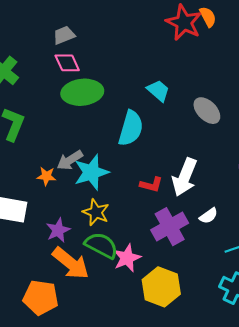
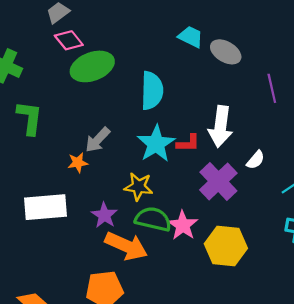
cyan trapezoid: (158, 91) -> (191, 37), moved
cyan star: (91, 172) -> (156, 144), moved

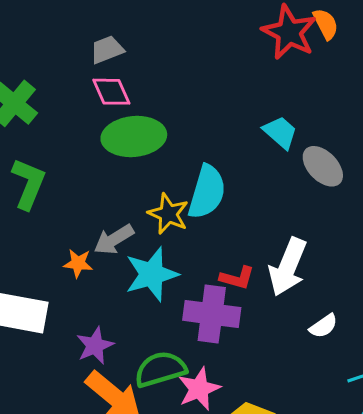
cyan star: (156, 144) -> (152, 274), moved
purple cross: (218, 181) -> (212, 314), moved, turned 36
yellow star: (139, 187) -> (168, 214), moved
green semicircle: (153, 219) -> (160, 369), turned -45

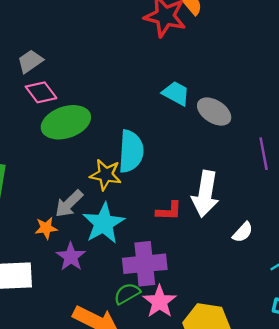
purple cross: (212, 314) -> (145, 264), moved
purple star: (95, 346) -> (71, 257), moved
green semicircle: (160, 369) -> (127, 294), size x0.7

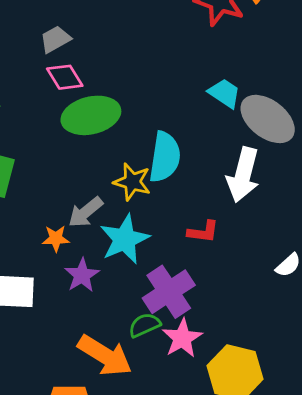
gray ellipse: (214, 112) -> (268, 119), size x1.4
white arrow: (205, 194) -> (243, 175), moved
purple cross: (145, 264) -> (169, 292), turned -33

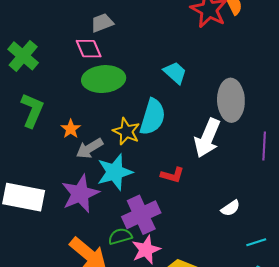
gray trapezoid: (55, 39) -> (102, 23), moved
cyan trapezoid: (224, 93) -> (175, 73), moved
gray ellipse: (268, 119) -> (231, 100), turned 42
orange star: (56, 238) -> (71, 129), moved, turned 30
purple star: (82, 275) -> (80, 194), size x1.5

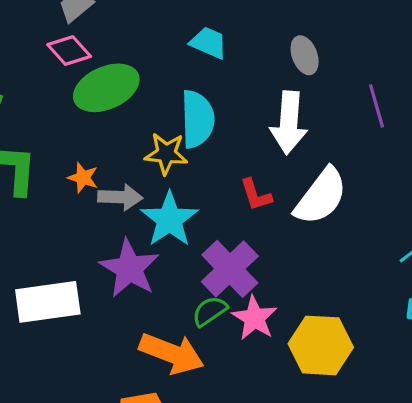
gray ellipse: (231, 100) -> (305, 55), size x0.6
gray arrow: (89, 148) -> (120, 197), turned -128
red L-shape: (172, 175) -> (256, 195), turned 75
white semicircle: (230, 208) -> (321, 196), moved, size x2.0

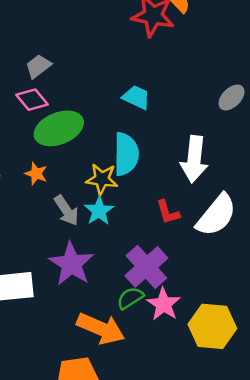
gray ellipse: (305, 55) -> (232, 98), moved, turned 64
orange star: (83, 178) -> (36, 174), moved
gray arrow: (120, 197) -> (66, 210), turned 52
cyan star: (169, 219) -> (99, 211), moved, size x0.7

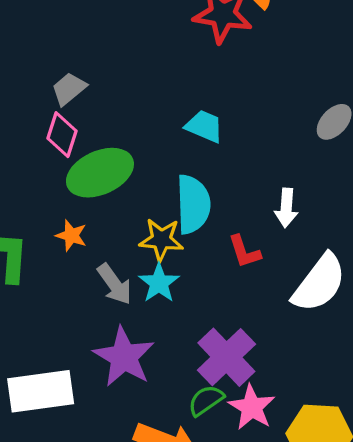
pink diamond: (32, 100) -> (62, 135), turned 60
white arrow: (194, 159) -> (286, 208), size x0.6
red L-shape: (168, 212) -> (244, 252), moved

